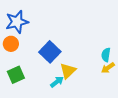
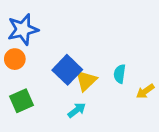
cyan semicircle: (106, 55) -> (120, 74), moved
yellow triangle: (68, 71) -> (86, 81), moved

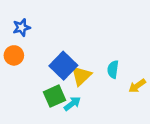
blue star: (23, 29) -> (22, 27), size x0.6
green square: (22, 101) -> (55, 96), moved

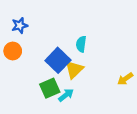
cyan semicircle: (113, 69) -> (81, 44), moved

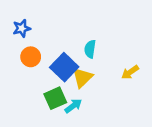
orange circle: (13, 51) -> (31, 57), moved
yellow arrow: (125, 79) -> (130, 72), moved

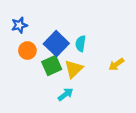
blue square: (64, 67) -> (56, 44), moved
green square: (55, 98) -> (52, 66), moved

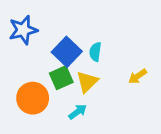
blue star: (19, 25) -> (23, 30), size x1.5
orange circle: (27, 51) -> (33, 98), moved, size x1.5

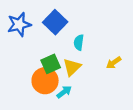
blue square: (67, 52) -> (55, 22), moved
orange circle: (33, 98) -> (45, 81), moved

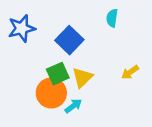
blue square: (55, 22) -> (69, 40), moved
cyan semicircle: (79, 42) -> (112, 18), moved

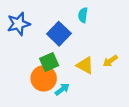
cyan semicircle: (112, 18) -> (83, 15), moved
yellow triangle: (82, 77) -> (85, 65), moved, turned -48

